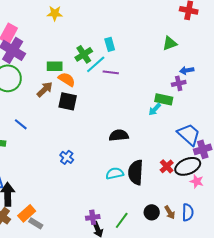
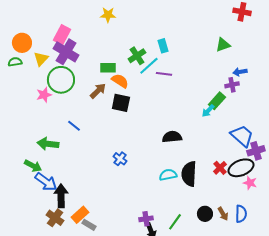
green rectangle: (164, 99) -> (217, 101), turned -60

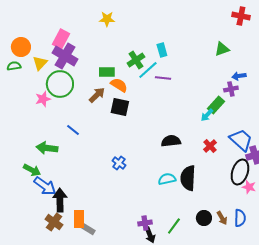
red cross: (220, 168) -> (210, 146), moved
black ellipse: (241, 168) -> (240, 172), turned -50
orange rectangle: (80, 215) -> (79, 219), turned -48

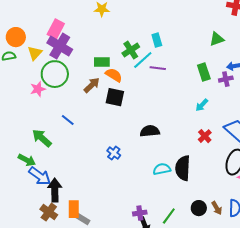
green rectangle: (216, 105) -> (204, 72), moved, turned -60
black semicircle: (171, 141) -> (150, 131), moved
green arrow: (47, 148) -> (42, 138), turned 35

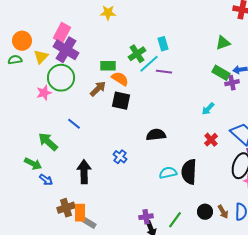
green rectangle: (204, 72) -> (221, 73), moved, turned -42
blue arrow: (40, 176) -> (46, 180), size x0.6
black arrow: (55, 190) -> (84, 172), moved
brown cross: (49, 212) -> (66, 208), moved, turned 36

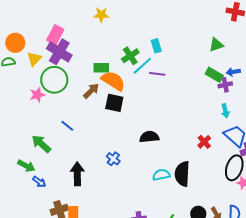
orange semicircle: (120, 79) -> (113, 81), size x1.4
cyan arrow: (208, 109) -> (225, 111), moved, turned -56

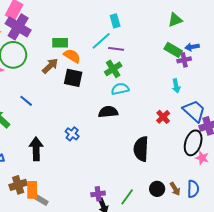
green cross: (130, 56) -> (113, 69), moved
orange semicircle: (113, 81) -> (72, 56), size x0.7
cyan arrow: (225, 111) -> (176, 86), moved
cyan semicircle: (161, 175) -> (120, 89), moved

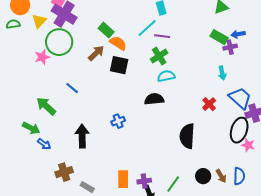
green rectangle: (60, 43) -> (106, 30), turned 42
blue cross: (72, 134) -> (118, 121), turned 32
orange rectangle: (32, 190) -> (123, 179), moved

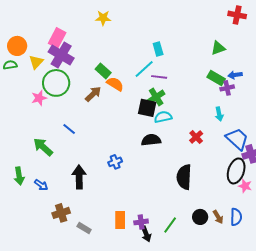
black square: (119, 65) -> (147, 108), moved
red cross: (209, 104) -> (196, 137), moved
green arrow: (31, 128) -> (19, 176), moved, turned 54

